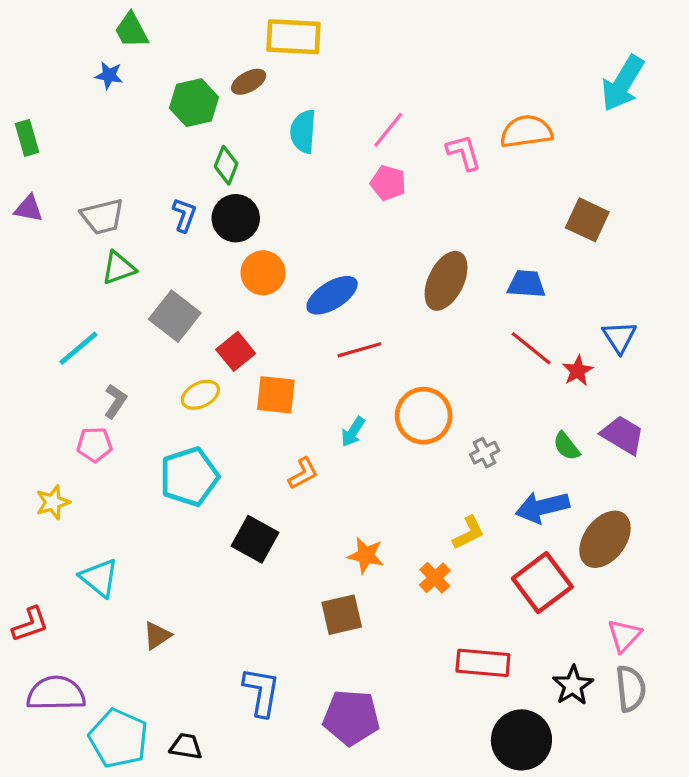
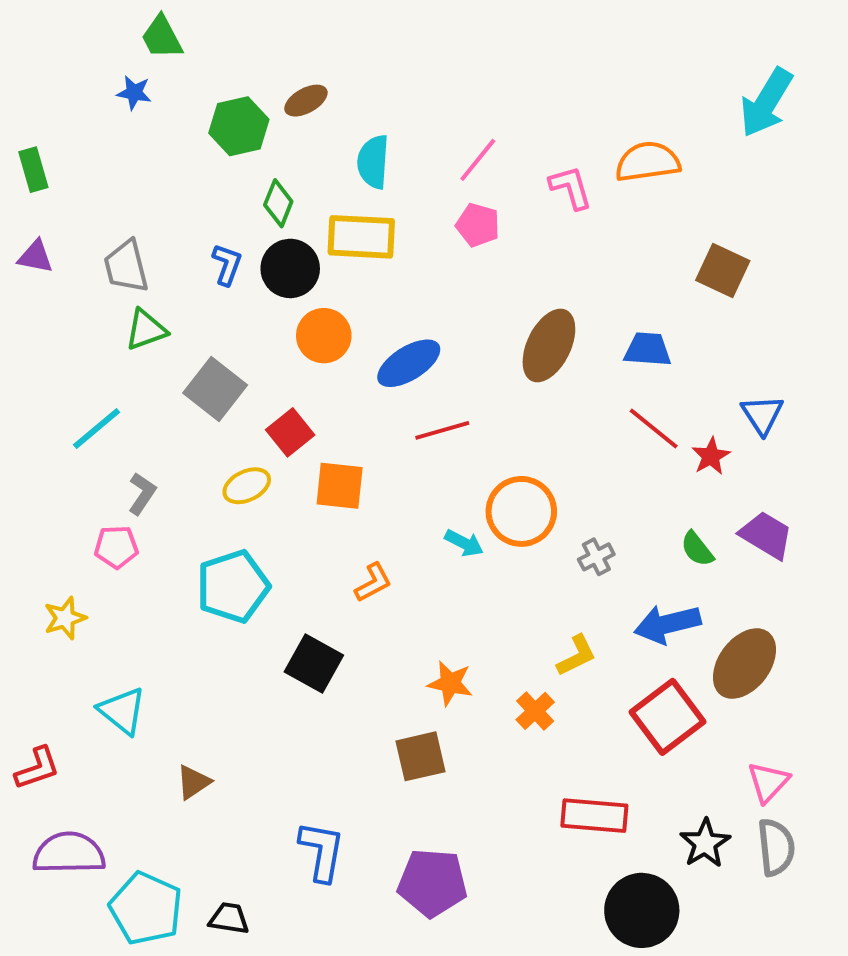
yellow rectangle: (294, 37) -> (361, 237), moved
gray trapezoid: (102, 217) -> (126, 266), turned 90
cyan arrow: (353, 432) -> (464, 543), moved, turned -96

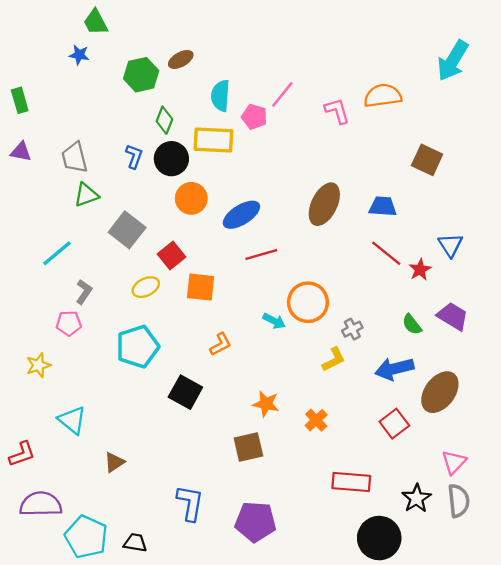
pink pentagon: (478, 225) -> (254, 117), moved
yellow L-shape: (577, 656) -> (334, 359), moved
red square: (667, 717) -> (394, 424), size x0.7

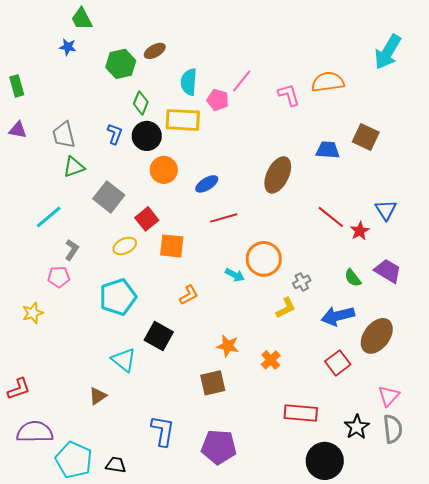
blue trapezoid: (383, 207) -> (328, 150), moved
blue ellipse: (241, 215) -> (207, 184), size x0.7
cyan triangle: (72, 420) -> (124, 360), moved

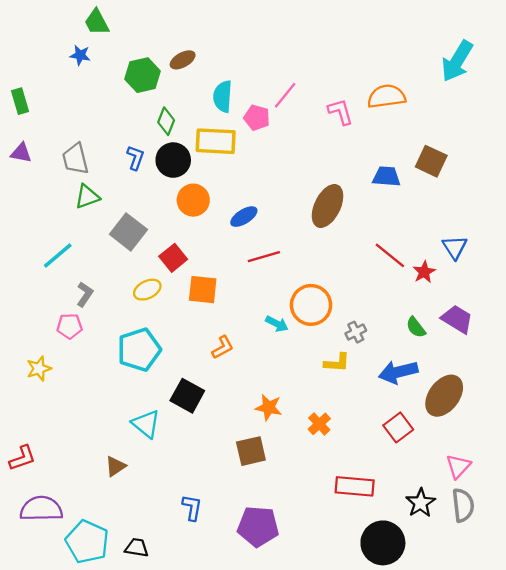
yellow L-shape: (286, 308) -> (337, 363), turned 30
blue L-shape: (163, 431) -> (192, 508), size x0.7

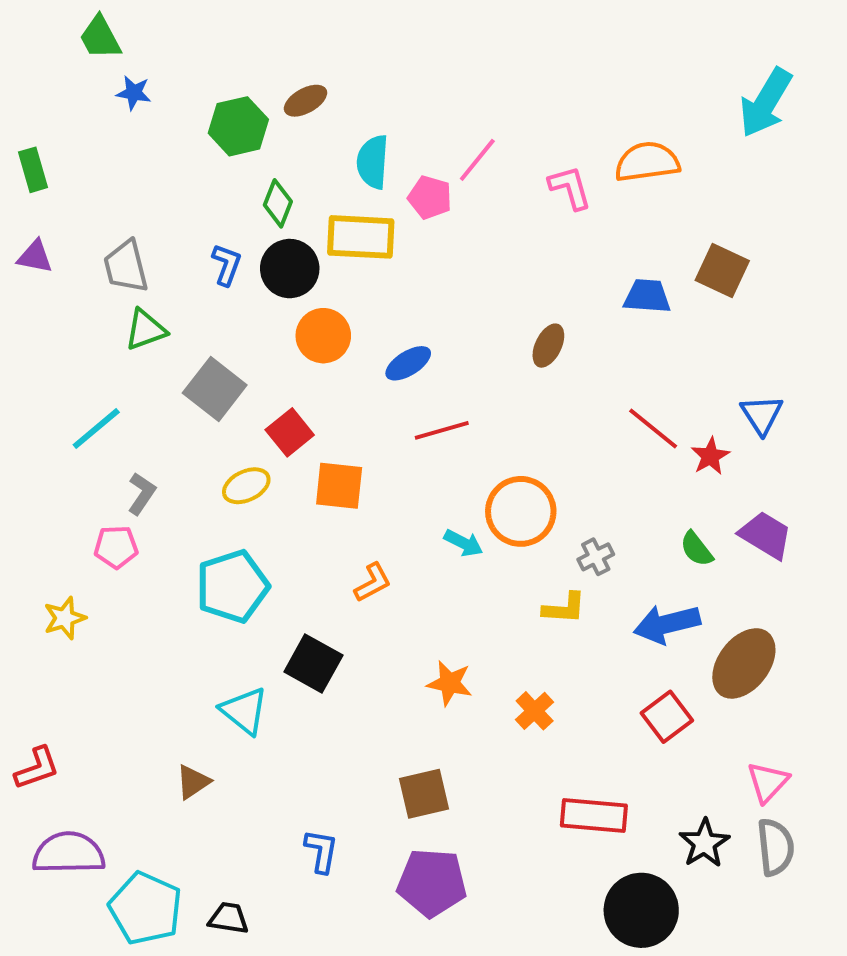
green trapezoid: (97, 22) -> (100, 37), moved
brown ellipse: (328, 206) -> (548, 346), size x0.6
brown square: (251, 451) -> (424, 794), moved

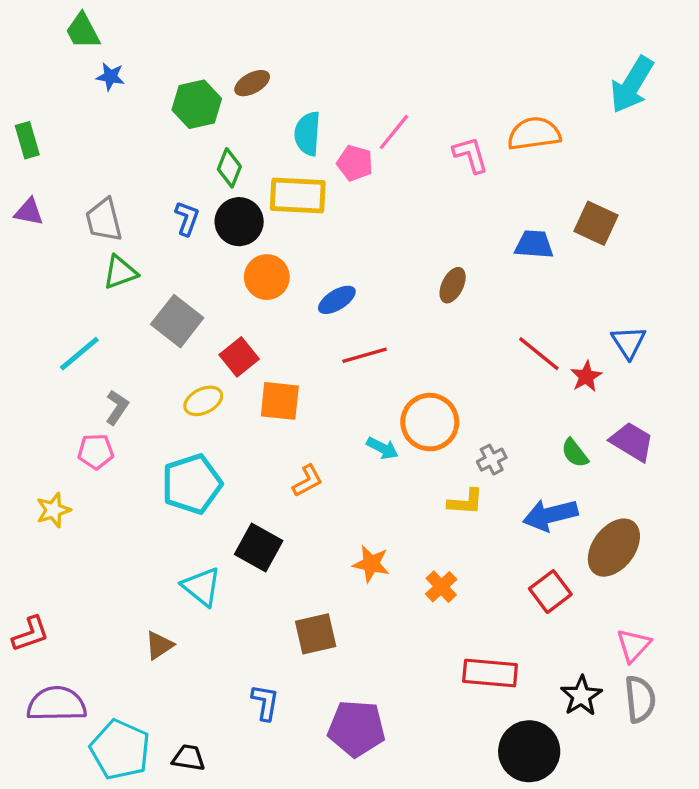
brown square: (424, 794) -> (316, 634), moved

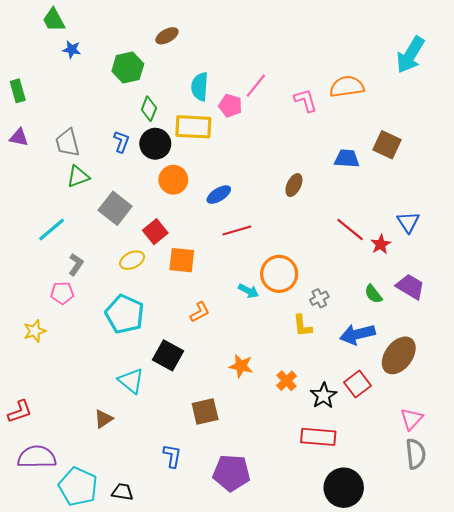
brown ellipse: (252, 83) -> (167, 36), moved
cyan pentagon: (192, 484) -> (125, 314), turned -30
yellow L-shape: (466, 502) -> (302, 326), turned 80
black star: (581, 696) -> (324, 396), moved

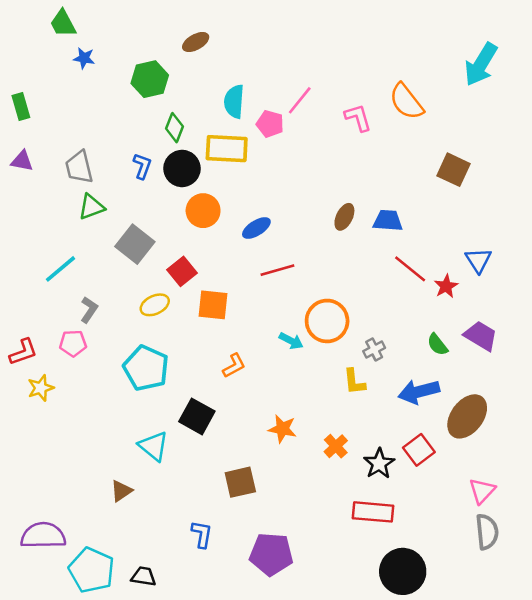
orange semicircle: (347, 87) -> (406, 102), turned -120
blue trapezoid: (347, 159) -> (388, 221), moved
red L-shape: (20, 411) -> (23, 352), moved

